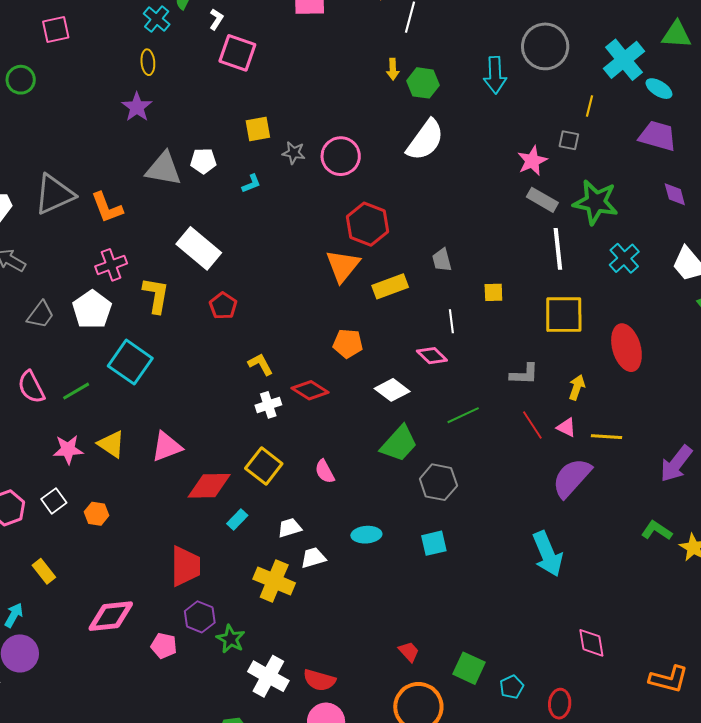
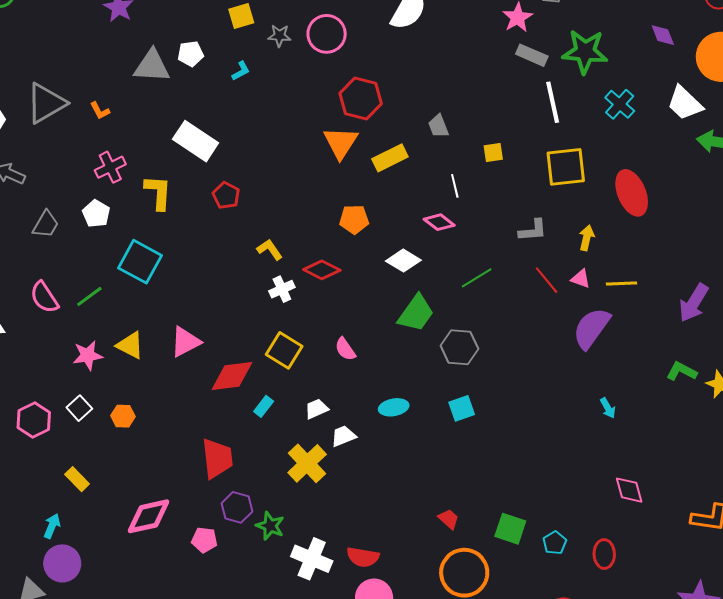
orange L-shape: (107, 208) -> (100, 111), size x0.6
white pentagon: (92, 310) -> (96, 214), size x0.7
cyan arrow: (548, 554) -> (608, 408), moved, size x0.5
yellow cross: (274, 581) -> (307, 463), turned 30

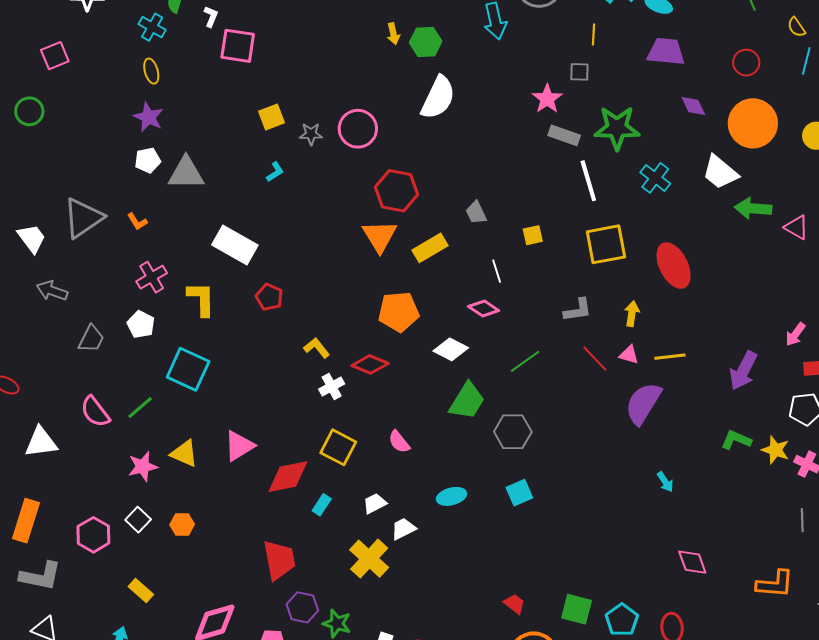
white pentagon: (190, 54) -> (148, 160), moved
orange pentagon: (354, 219) -> (399, 312), size x1.4
cyan pentagon: (555, 543) -> (622, 620), size x1.4

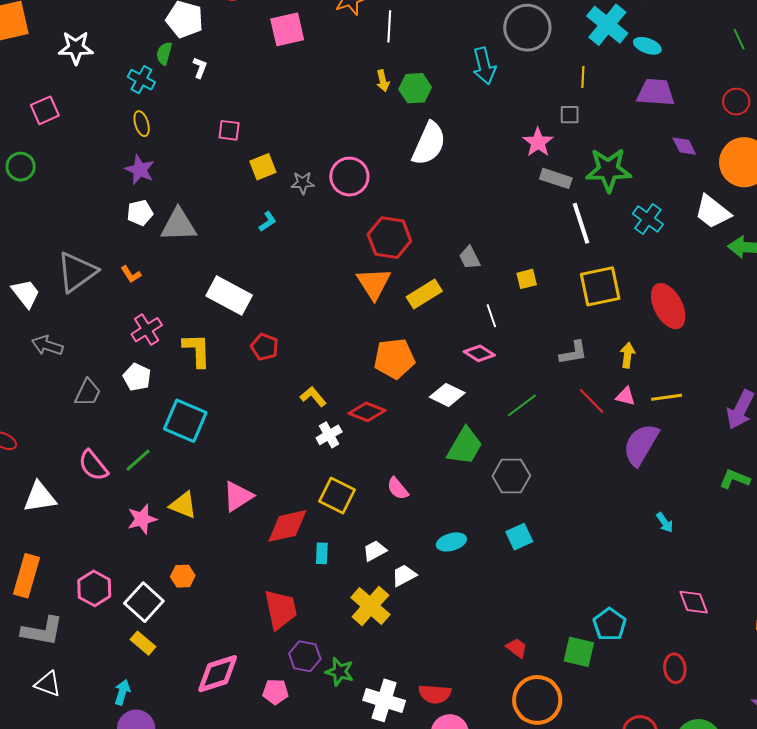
pink square: (238, 46) -> (229, 130), moved, size x0.6
cyan rectangle: (322, 505) -> (322, 553), turned -30
white square: (138, 520) -> (144, 602), moved, size x1.5
cyan pentagon: (622, 620) -> (610, 624), moved

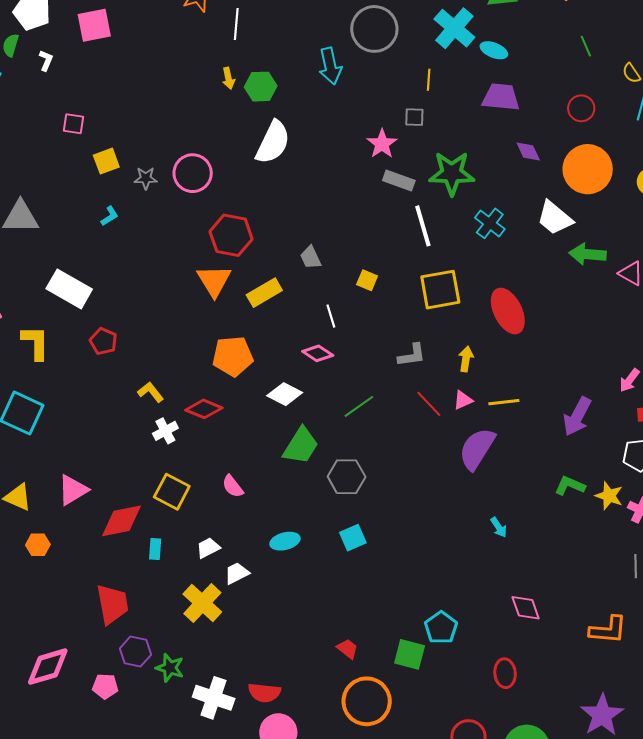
pink square: (287, 29) -> (94, 25), moved
yellow square: (527, 279) -> (367, 280), turned 35
pink triangle: (625, 396) -> (463, 400), turned -40
orange hexagon: (183, 576) -> (38, 545), moved

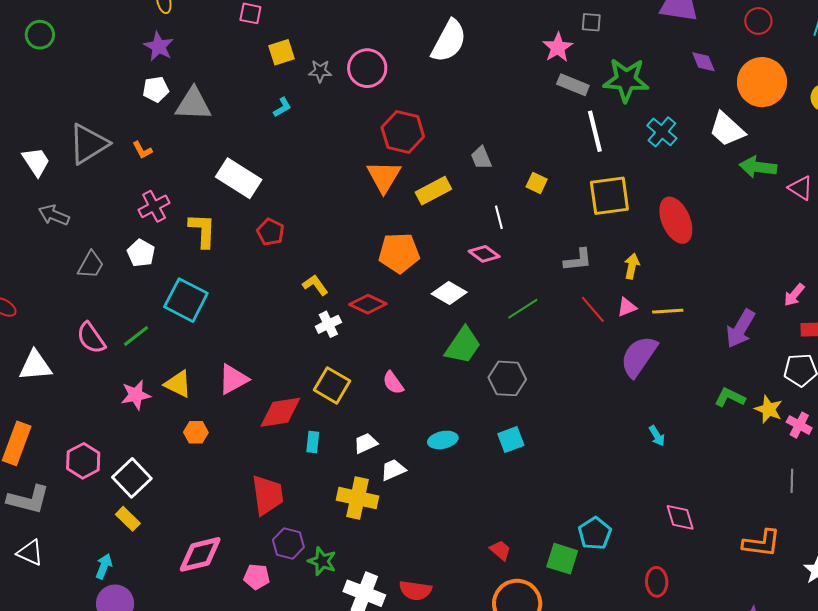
yellow cross: (202, 603) -> (357, 498), turned -33

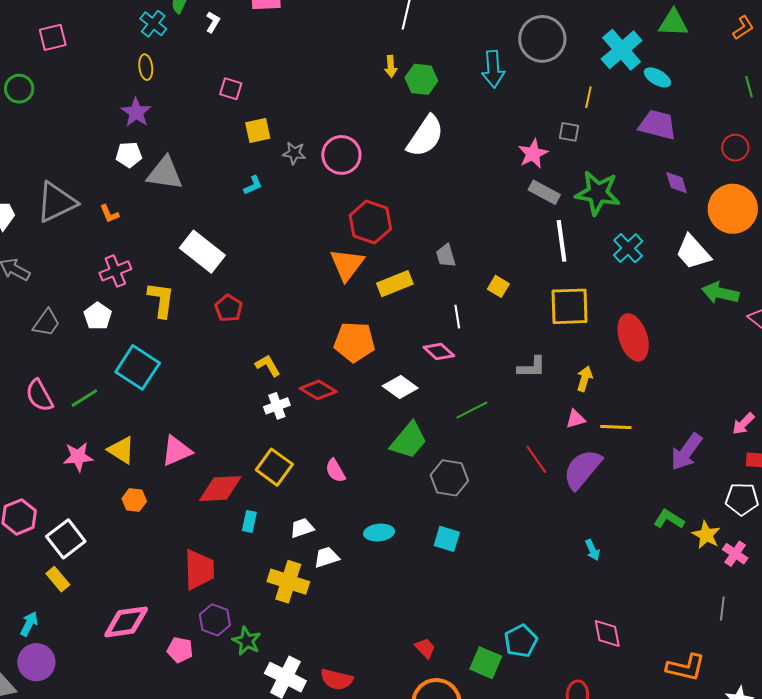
red line: (593, 309) -> (536, 459), moved
cyan square: (511, 439) -> (447, 539), turned 32

